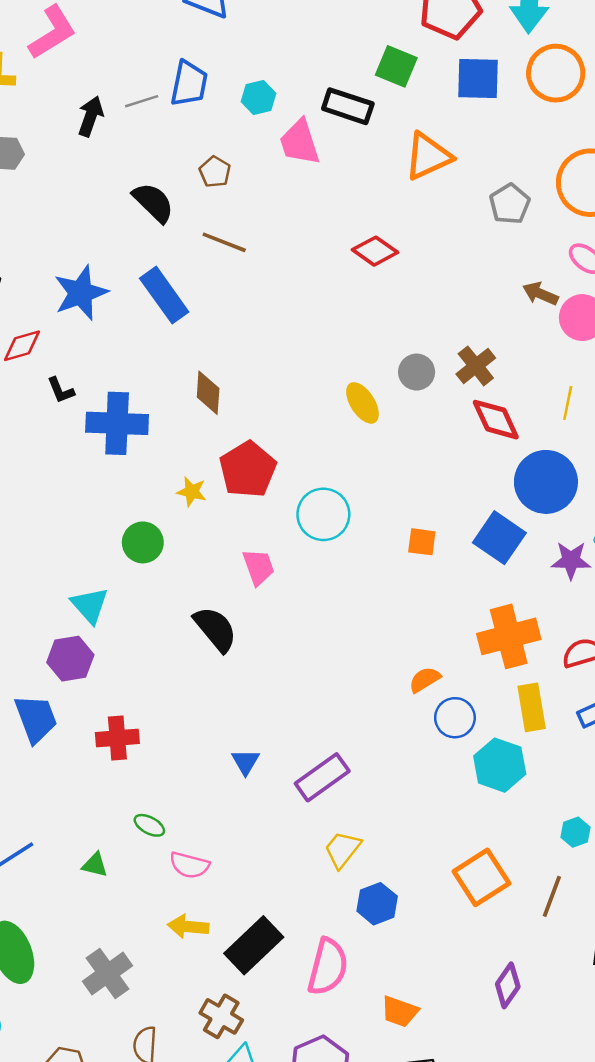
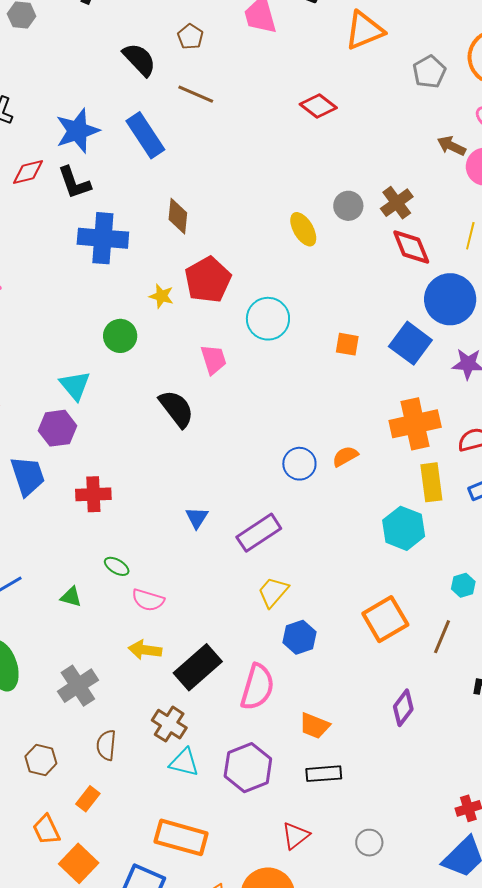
black L-shape: (61, 390) -> (74, 183), moved, size x1.5
blue circle: (455, 718) -> (299, 464), moved

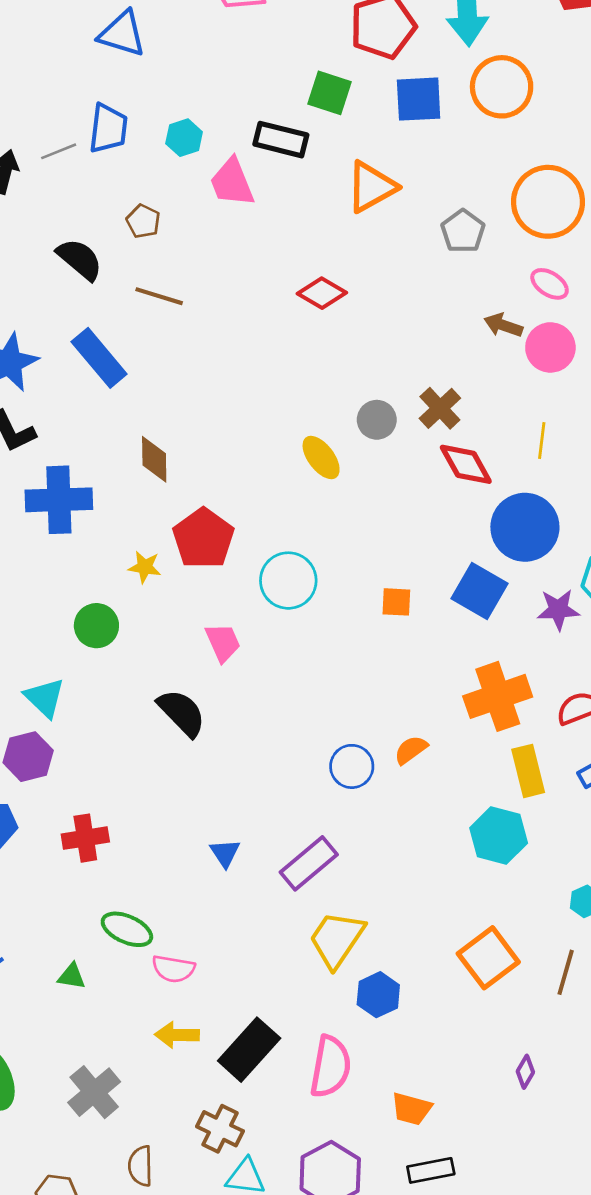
green ellipse: (117, 566) -> (127, 929), size x1.5
yellow trapezoid: (273, 592) -> (337, 939), size x1.4
purple diamond: (403, 708) -> (525, 1072), size x0.7

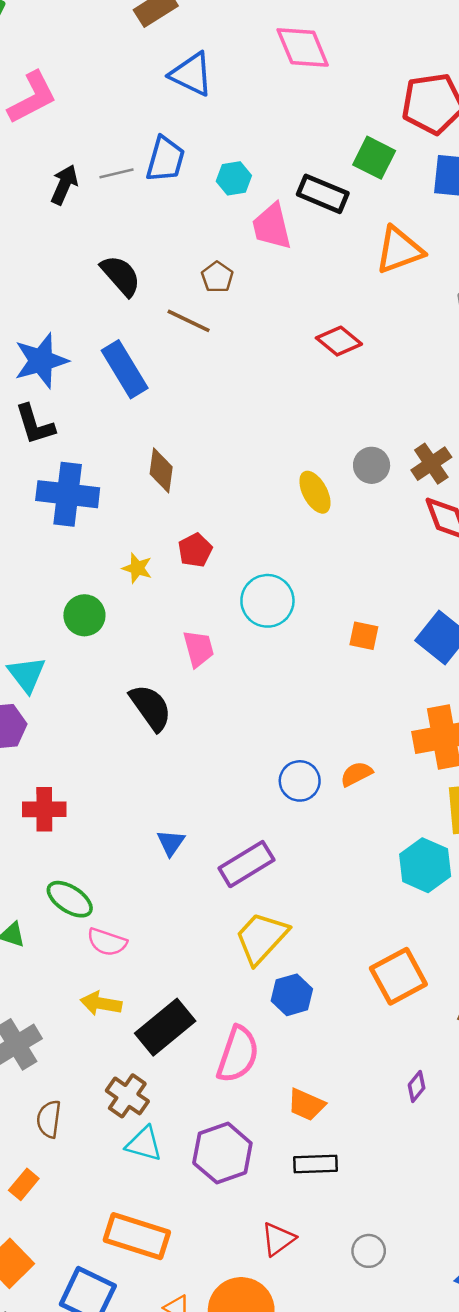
brown pentagon: (143, 221) -> (217, 277), moved
red pentagon: (203, 538) -> (195, 550), size x0.6

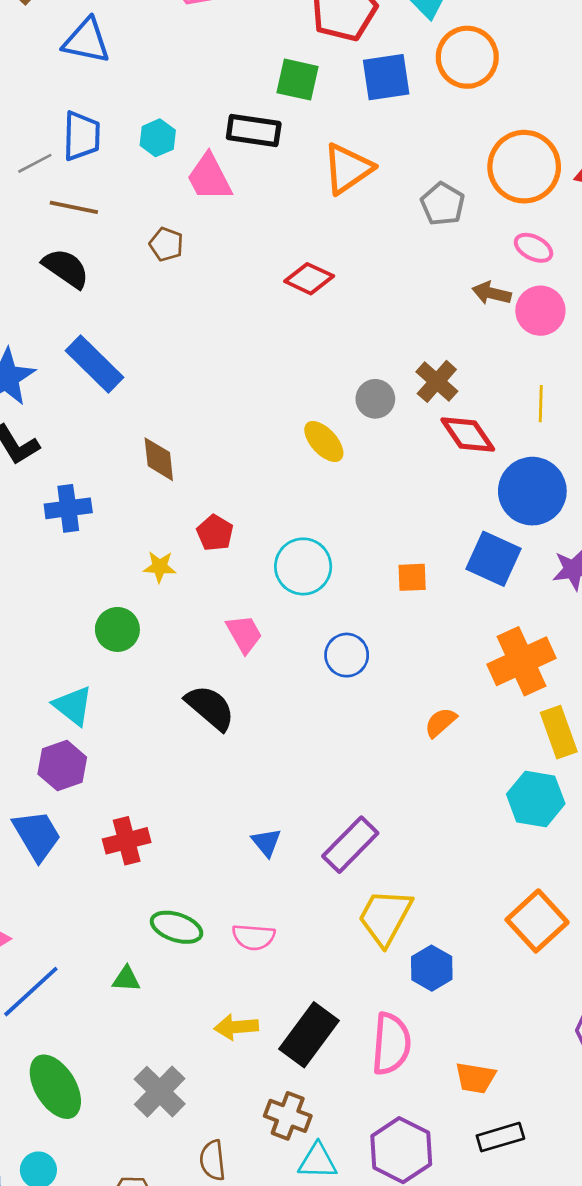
brown line: (189, 321) -> (74, 207), moved
blue cross: (68, 494) -> (68, 508), size x0.7
blue circle: (300, 781) -> (347, 655), moved
pink semicircle: (107, 942) -> (254, 937), moved

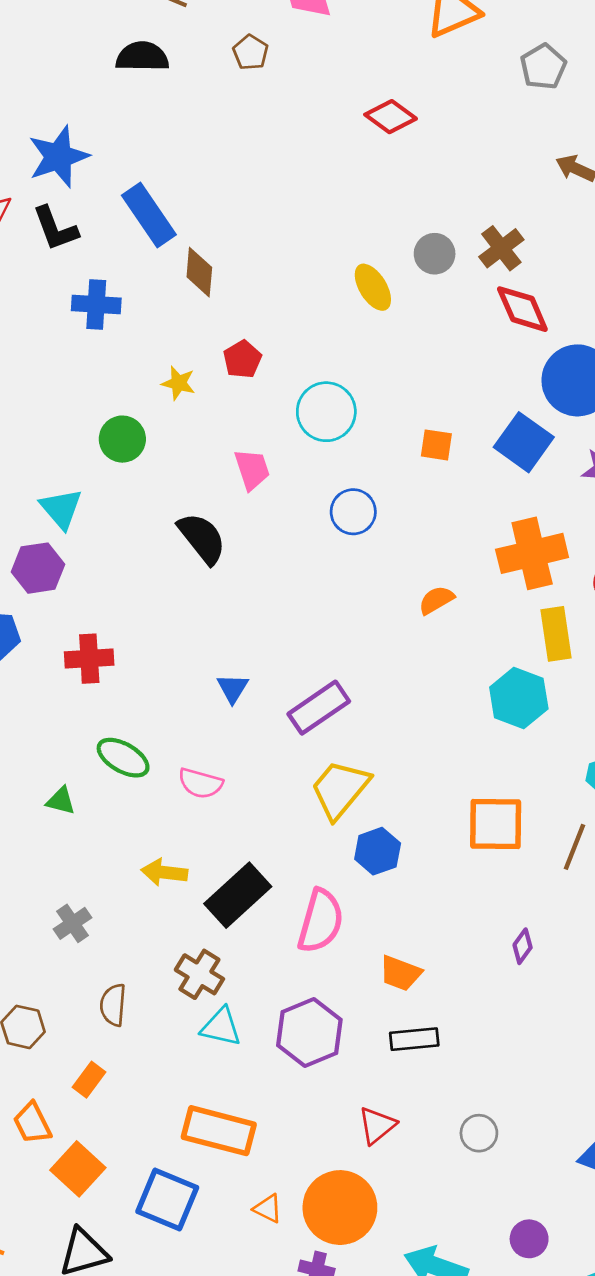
black semicircle: (66, 268) -> (142, 57), turned -45
blue rectangle: (94, 364) -> (149, 215), moved
orange square: (537, 921) -> (496, 824), turned 32
gray cross: (160, 1092) -> (72, 923), size x0.7

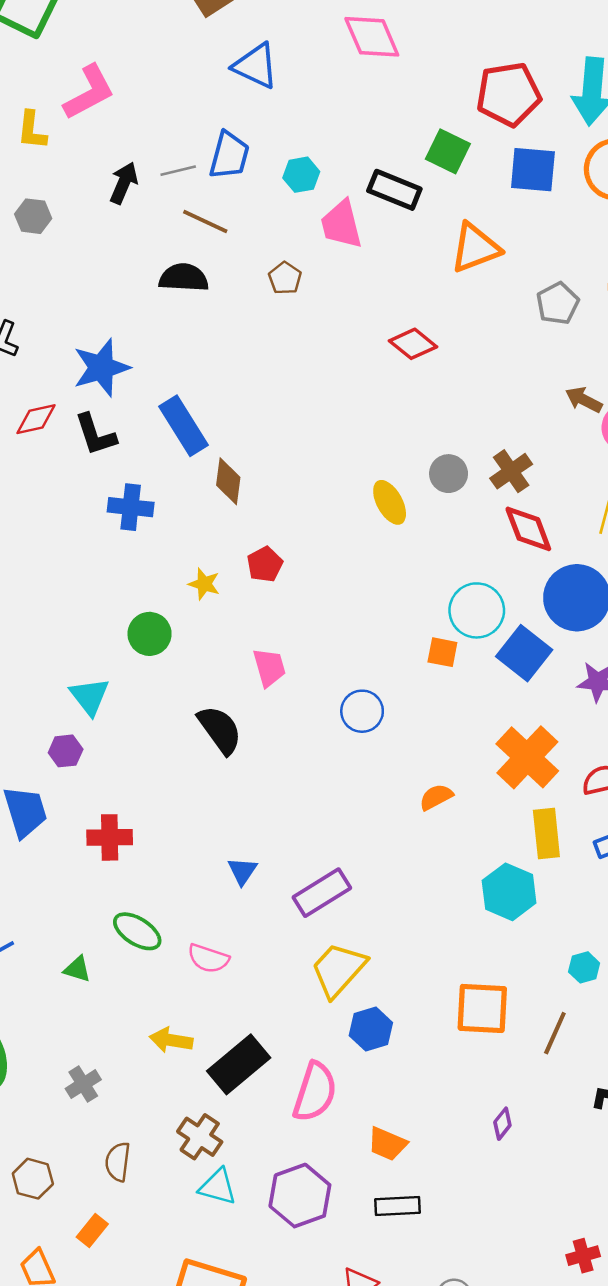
cyan circle: (326, 412) -> (477, 610), moved
orange cross: (532, 553) -> (527, 757), turned -36
purple hexagon: (38, 568) -> (66, 751), size x0.7

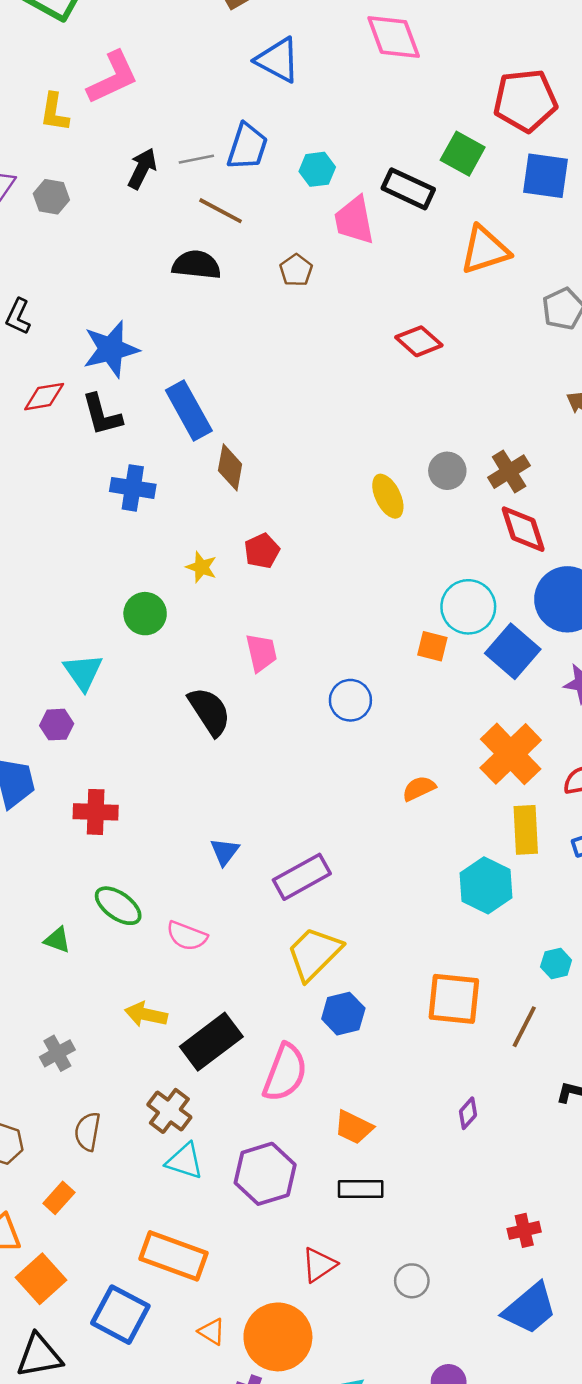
red cross: (583, 1256) -> (524, 1230), moved

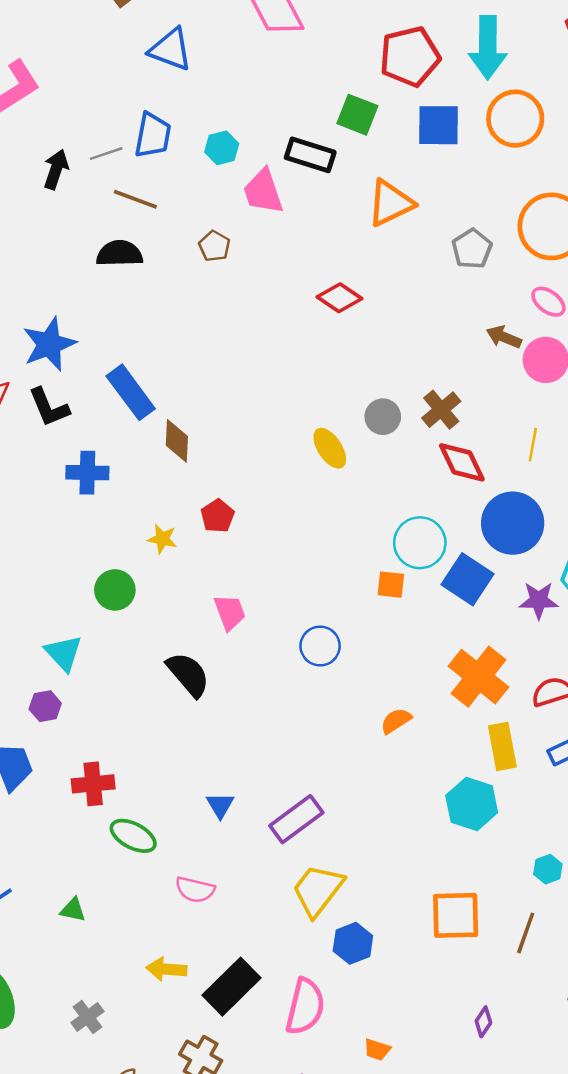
green ellipse: (118, 906) -> (133, 836), moved
orange trapezoid: (354, 1127) -> (377, 1050), size x0.7

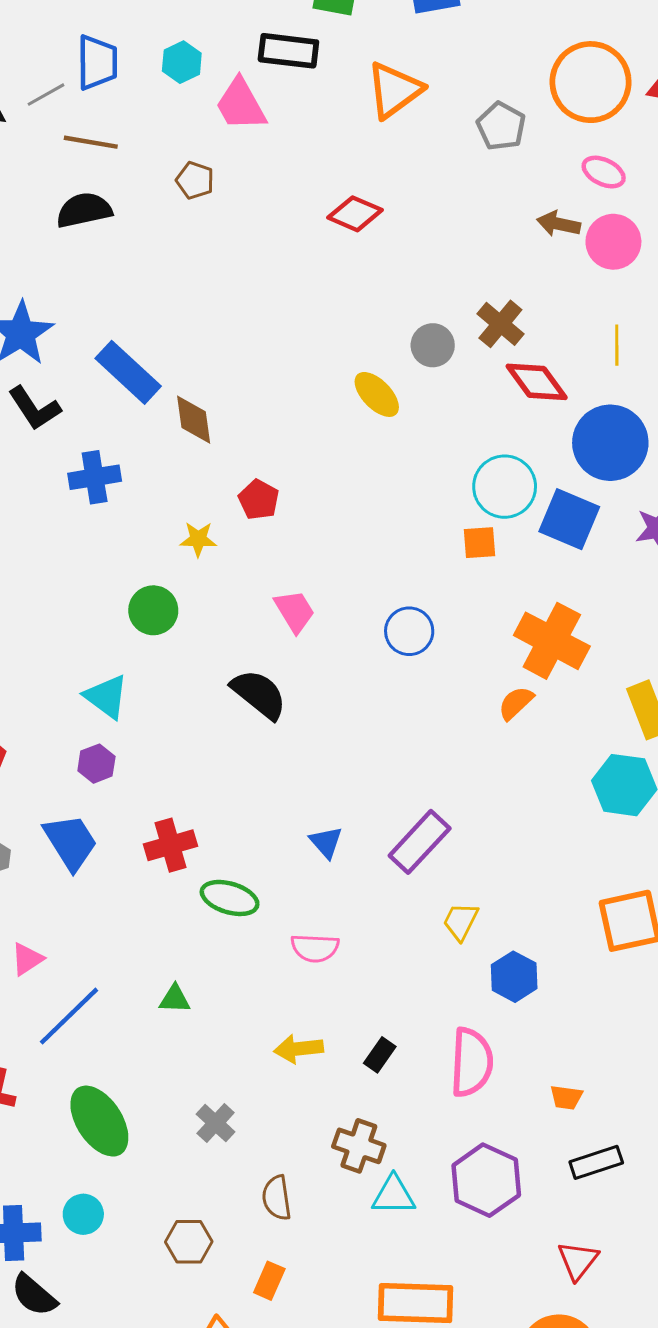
orange cross: (478, 677) -> (552, 641), moved
yellow trapezoid: (318, 890) -> (461, 921), size x0.6
black rectangle: (232, 987) -> (380, 1055), size x0.5

